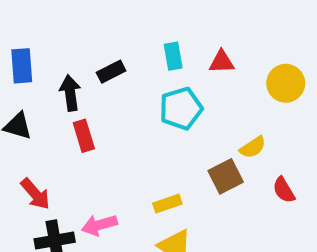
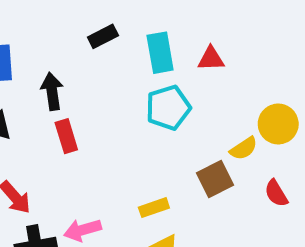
cyan rectangle: (173, 56) -> (160, 53), size x1.4
black rectangle: (111, 72) -> (103, 36), moved
yellow circle: (286, 83) -> (278, 124), moved

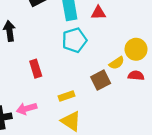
red rectangle: (66, 136) -> (36, 69), moved
red semicircle: (276, 193) -> (136, 75), moved, turned 126

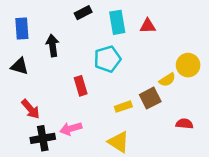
cyan pentagon: (74, 40) -> (107, 59), moved
red semicircle: (136, 75) -> (184, 124), moved
yellow rectangle: (66, 96) -> (123, 107), moved

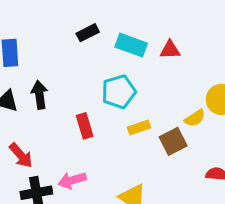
cyan rectangle: (117, 22) -> (131, 45), turned -60
black arrow: (53, 46) -> (39, 95), moved
yellow rectangle: (123, 107) -> (139, 127), moved

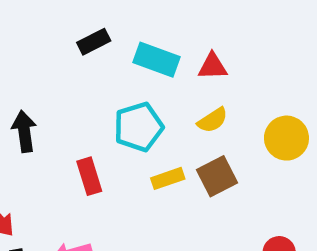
yellow semicircle: (195, 118) -> (213, 120), moved
brown square: (173, 141) -> (217, 176), moved

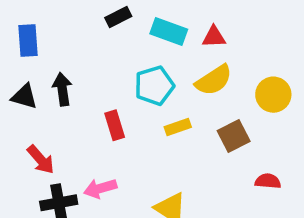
yellow semicircle: (213, 120) -> (214, 80), size x1.5
brown square: (217, 176) -> (234, 136), moved

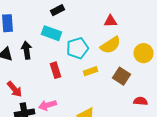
cyan rectangle: (169, 31) -> (52, 33), moved
brown square: (234, 136) -> (122, 76), turned -30

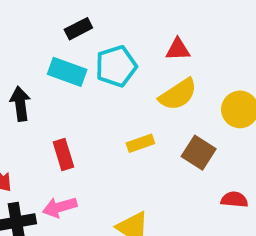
cyan pentagon: (78, 48) -> (116, 66), moved
red rectangle: (56, 70) -> (63, 155), moved

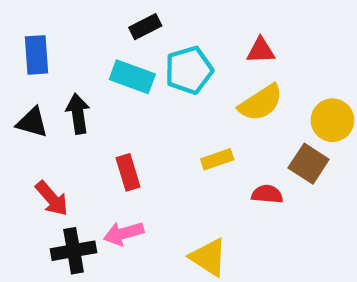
brown square: (199, 153) -> (309, 164), moved
red semicircle: (234, 200) -> (267, 194), moved

